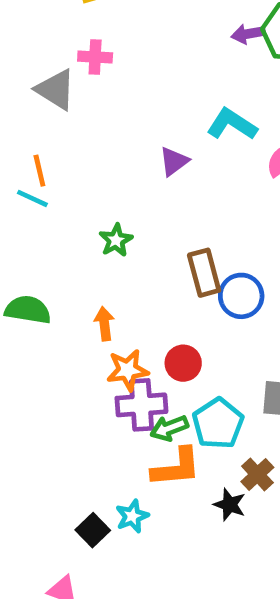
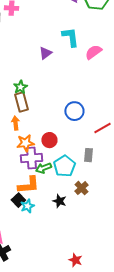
cyan L-shape: (232, 124) -> (70, 37), turned 50
brown rectangle: (204, 273) -> (21, 102), moved
orange L-shape: (176, 467) -> (28, 185), moved
black star: (230, 505) -> (59, 201), moved
black square: (93, 530) -> (18, 200), moved

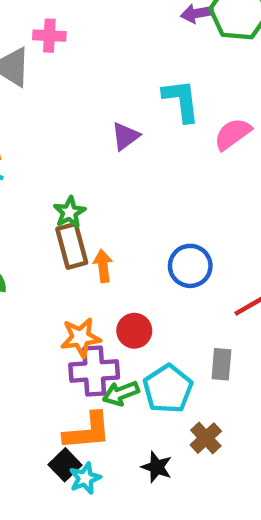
orange arrow: (15, 123) -> (103, 266), moved

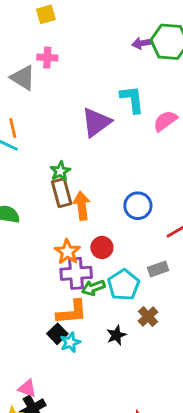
purple triangle: (125, 136) -> (96, 122), size x1.6
orange arrow: (103, 266) -> (82, 206), size x1.4
orange star: (81, 337) -> (67, 252), turned -30
gray rectangle: (221, 364) -> (158, 269), turned 66
black star: (157, 467) -> (116, 335), turned 30

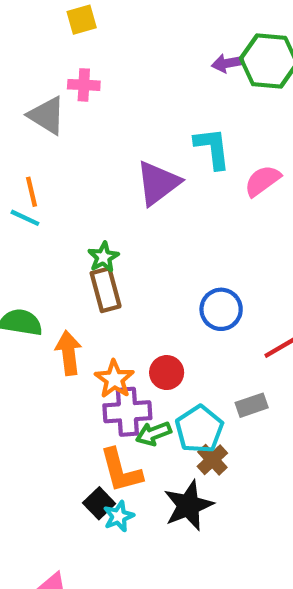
orange arrow: (82, 206) -> (69, 353), moved
orange L-shape: (72, 312) -> (121, 471), turned 80
brown cross: (148, 316) -> (212, 460), moved
black star: (116, 335) -> (188, 505), size x1.6

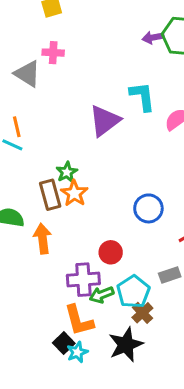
brown rectangle: (106, 290) -> (50, 195), moved
orange star: (114, 379) -> (74, 193), moved

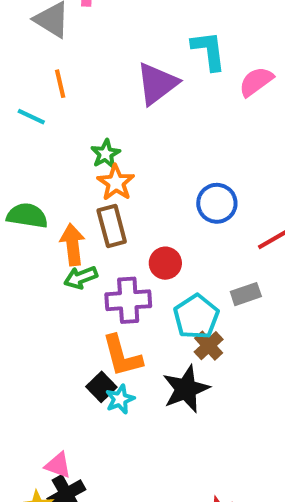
orange line: (17, 127) -> (60, 84), moved
brown rectangle: (50, 195) -> (112, 226), moved
green arrow: (102, 295) -> (81, 278), moved

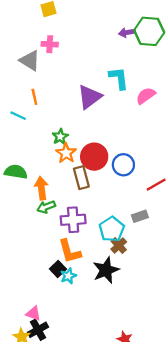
brown rectangle: (112, 226) -> (81, 178), moved
red circle: (165, 263) -> (94, 157), moved, size x1.5

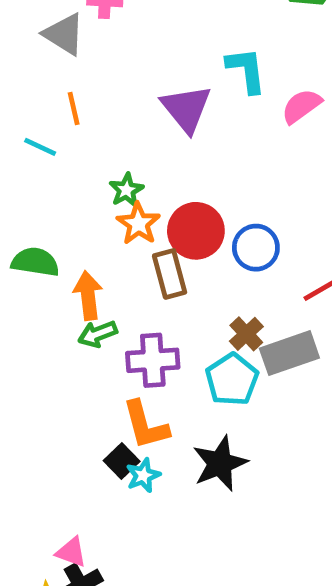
purple triangle: (89, 97) -> (186, 108), turned -32
gray rectangle: (140, 216) -> (289, 353), size x1.6
brown cross: (119, 246) -> (246, 334), moved

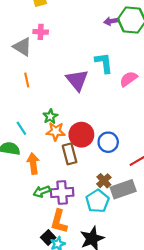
cyan line: (40, 147) -> (21, 128), moved, turned 32
orange star: (138, 224) -> (56, 131), turned -30
green arrow: (98, 334) -> (42, 191), moved
orange L-shape: (146, 425) -> (59, 221), turned 30

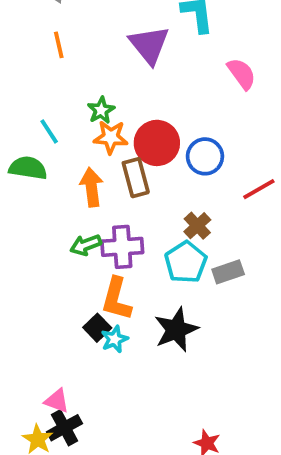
pink semicircle: (128, 79) -> (242, 74), moved, turned 90
orange arrow: (33, 164) -> (91, 187), moved
gray rectangle: (123, 189) -> (228, 272), moved, size x0.7

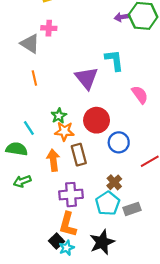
red circle: (157, 143) -> (97, 120), moved
green arrow: (86, 245) -> (22, 181), moved

